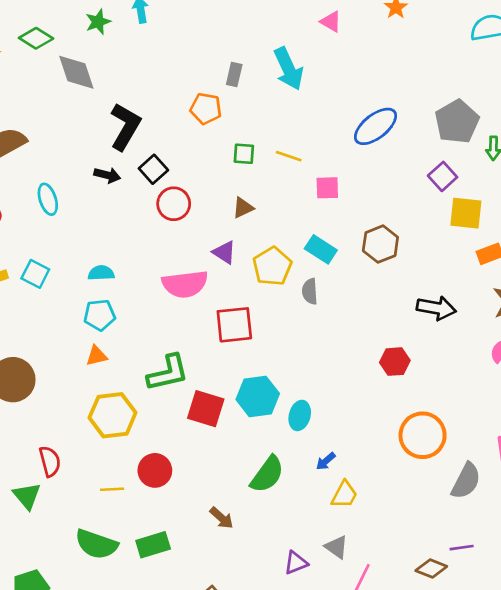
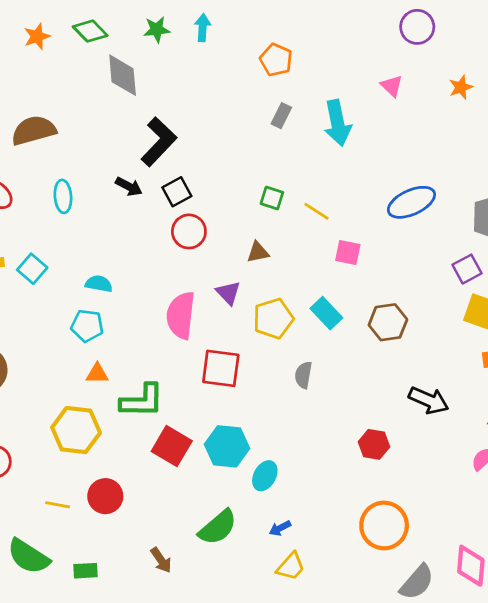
orange pentagon: (206, 109) -> (276, 60), moved
pink semicircle: (185, 284) -> (181, 315), turned 90
gray semicircle: (310, 291) -> (303, 375), moved
orange triangle: (97, 356) -> (97, 374), moved
green rectangle: (153, 545) -> (85, 571), size x0.7

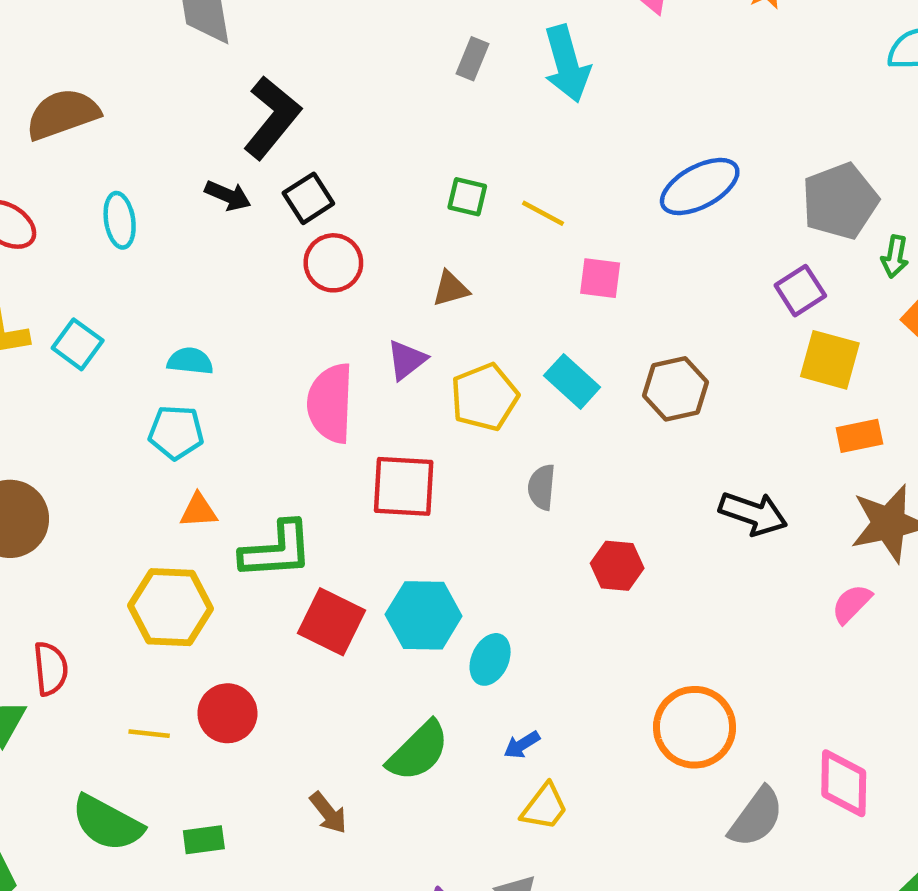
purple triangle: (228, 293) -> (407, 360), turned 40
red hexagon: (374, 444) -> (617, 566), moved

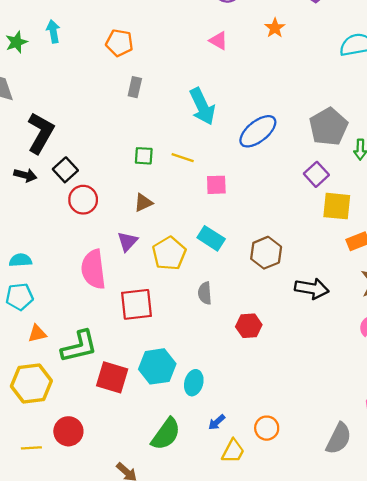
cyan arrow: (567, 64) -> (202, 106), moved
brown hexagon: (676, 389) -> (266, 253), moved
orange circle: (695, 727) -> (267, 428), moved, size x0.6

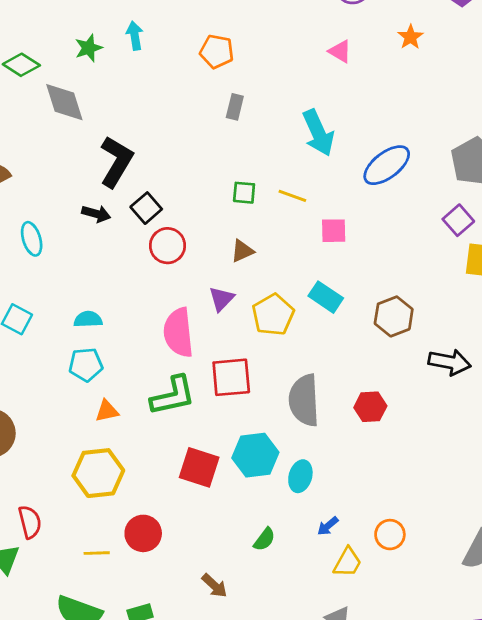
gray semicircle: (205, 293) -> (304, 400), moved, size x1.8
green L-shape: (79, 347) -> (173, 396), moved
green semicircle: (166, 434) -> (264, 539), size x0.6

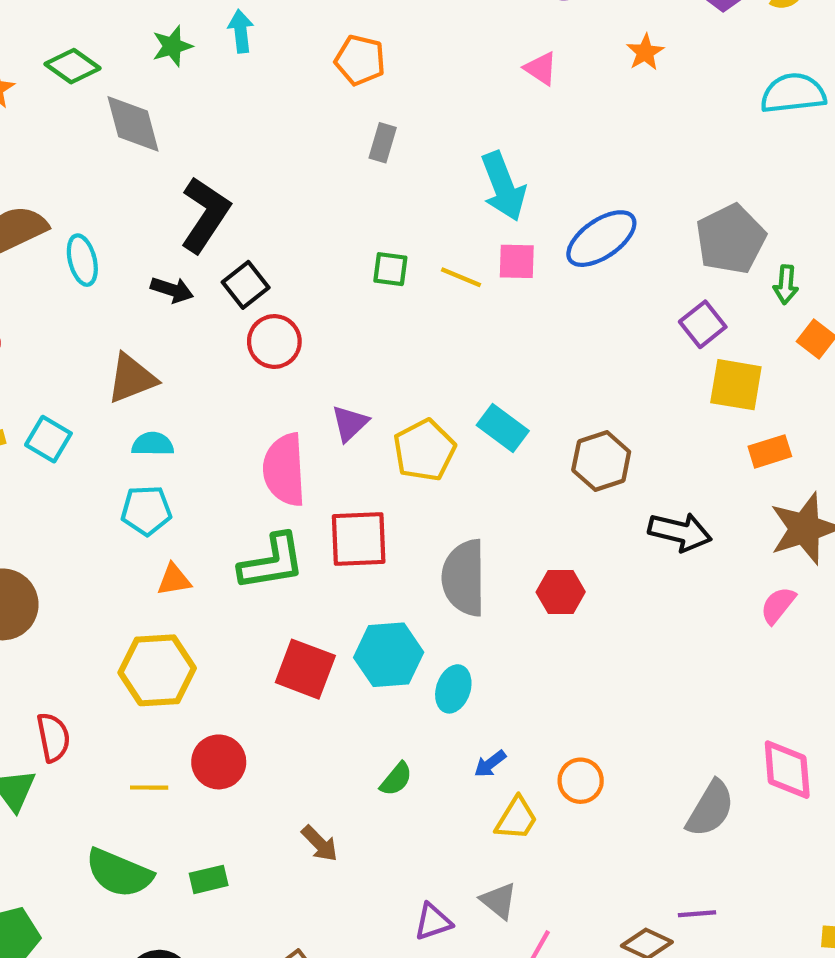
pink square: (334, 231) -> (517, 261), moved
cyan ellipse: (32, 239) -> (82, 260), moved
brown triangle: (242, 251) -> (132, 378), moved, size x1.5

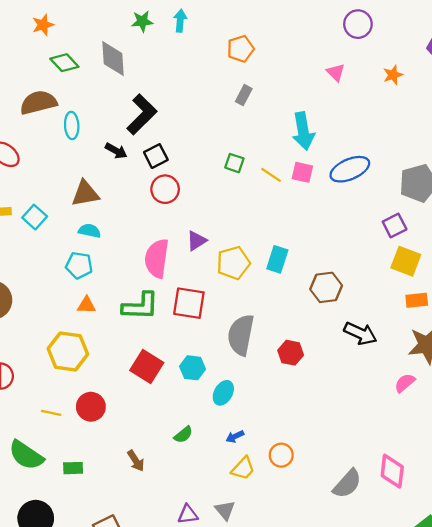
orange pentagon: (360, 60) -> (240, 49), turned 30
green diamond: (72, 66) -> (64, 63), moved
cyan rectangle: (503, 428) -> (277, 259), turned 60
cyan hexagon: (389, 655) -> (193, 368), size x0.7

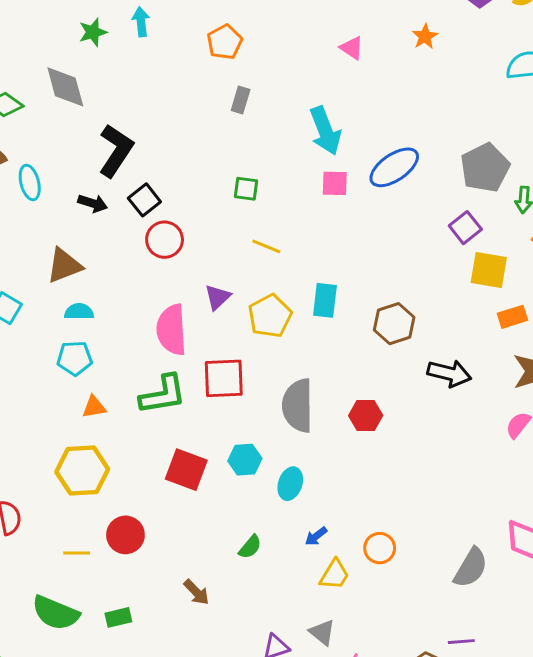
yellow line: (271, 175) -> (266, 246), moved

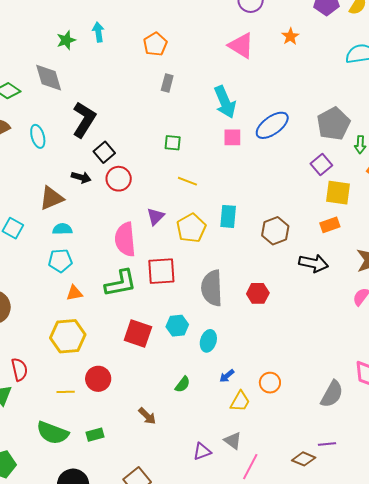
pink triangle: (352, 48) -> (241, 46), size x1.6
cyan ellipse: (30, 182) -> (38, 136), moved
black arrow: (93, 203) -> (81, 177), moved
orange rectangle: (512, 317) -> (330, 225), moved

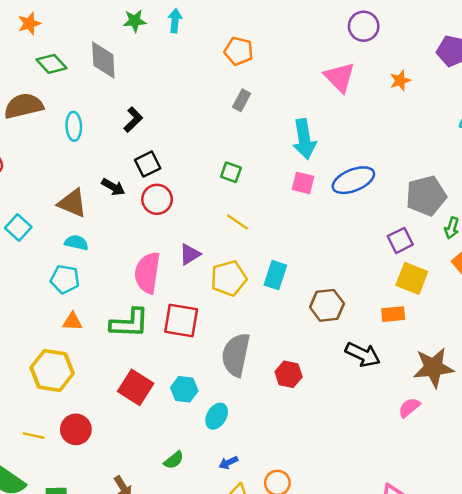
orange pentagon: (155, 44) -> (239, 51), turned 30
black L-shape: (84, 120) -> (133, 120), size x0.6
brown triangle: (52, 198) -> (72, 203), turned 32

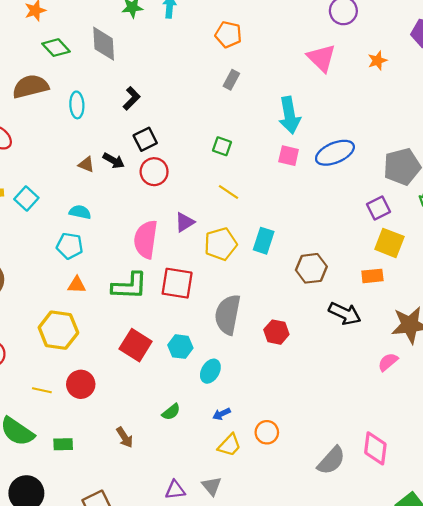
brown triangle: (72, 203) -> (86, 164), moved, size x0.6

